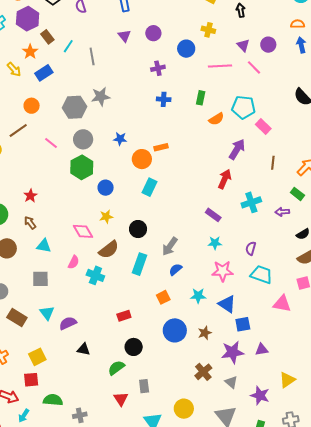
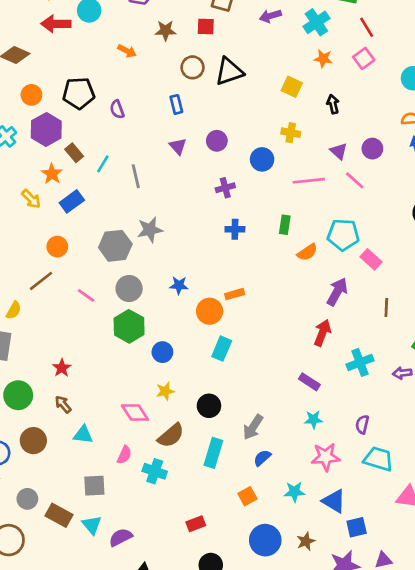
gray square: (40, 279) -> (94, 486), moved
brown rectangle: (17, 318) -> (59, 515), moved

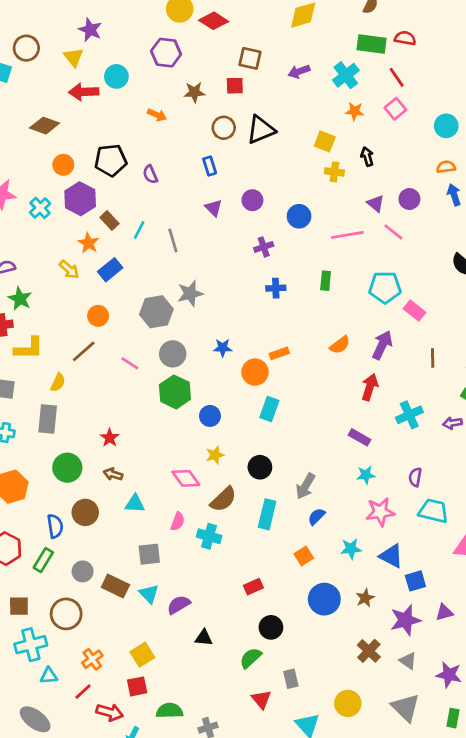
yellow cross: (291, 133) -> (334, 172), moved
orange semicircle: (307, 252) -> (340, 345), moved
brown arrow: (63, 404) -> (113, 474), turned -30

